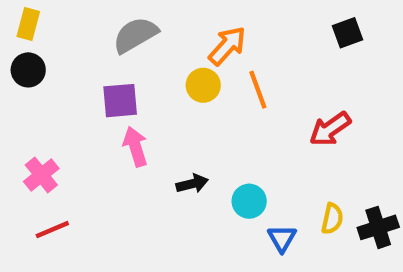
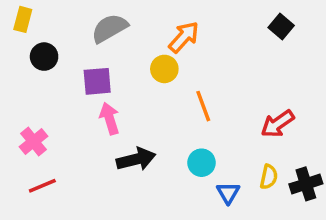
black square: (348, 33) -> (281, 26), turned -30
black circle: (28, 70) -> (44, 57), moved
orange line: (258, 90) -> (203, 106), moved
red arrow: (330, 129) -> (278, 124), moved
black arrow: (192, 184) -> (136, 159), moved, size x1.5

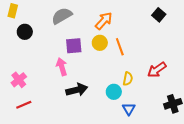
yellow circle: (164, 69) -> (100, 43), moved
purple square: (97, 81) -> (74, 46), moved
orange line: (203, 106) -> (120, 47), moved
yellow semicircle: (269, 177) -> (128, 79), moved

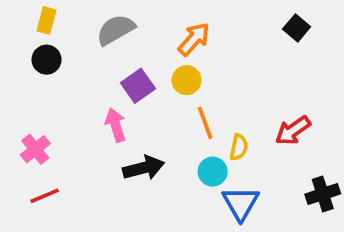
yellow rectangle: (13, 11) -> (47, 20), moved
purple square: (74, 46) -> (138, 86), turned -30
orange line: (120, 47) -> (205, 123), moved
blue triangle: (129, 109) -> (241, 203), size x1.5

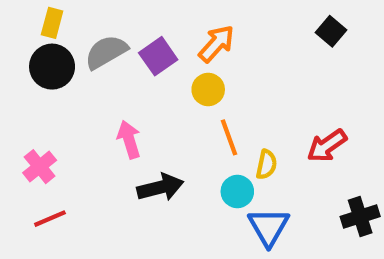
gray semicircle: (116, 30) -> (106, 52), moved
black circle: (47, 60) -> (52, 67), size x1.4
purple square: (138, 86) -> (158, 56), moved

